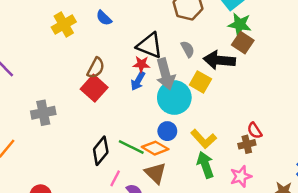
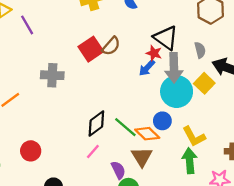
red square: (94, 88) -> (91, 49), moved
pink line: (115, 178) -> (93, 151), moved

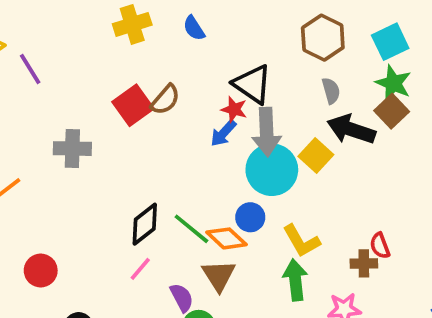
gray semicircle: (200, 50) -> (331, 91), moved

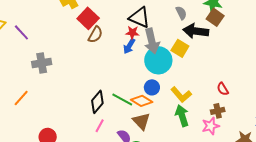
red square: (133, 105) -> (88, 18), moved
gray cross: (72, 149) -> (42, 63), moved
brown cross: (364, 263) -> (218, 111), moved

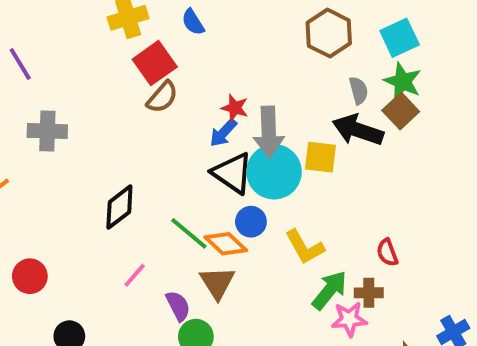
gray semicircle: (181, 13) -> (359, 90), moved
black triangle: (139, 17) -> (232, 173), moved
yellow square: (180, 48) -> (320, 157), turned -36
black diamond: (97, 102) -> (119, 207), moved
green arrow: (182, 116) -> (329, 290), moved, turned 45

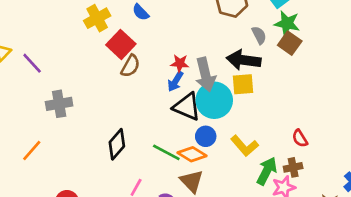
black arrow: (358, 130) -> (244, 60), moved

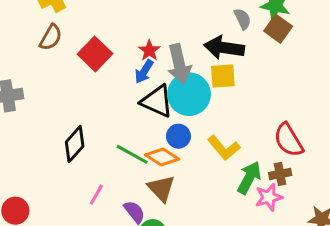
red square: (121, 44) -> (95, 54), moved
red star: (180, 63) -> (149, 51), turned 30
brown semicircle: (130, 66) -> (51, 37), moved
red semicircle: (300, 138) -> (288, 140), size x1.6

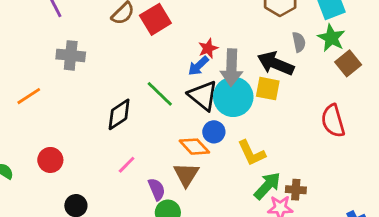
brown square: (278, 29) -> (348, 63), moved
red square: (95, 54) -> (155, 19), moved
red semicircle: (288, 140) -> (333, 121), moved
green line: (132, 154) -> (160, 94), moved

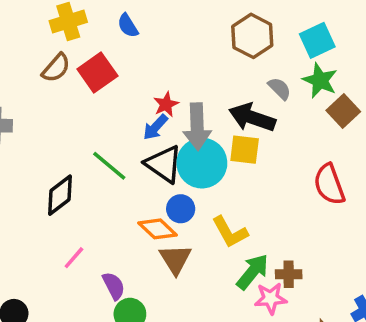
gray semicircle: (299, 42) -> (280, 89), turned -30
brown triangle: (186, 174) -> (175, 259), moved

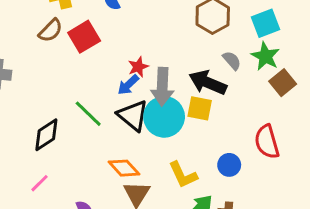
blue circle: (181, 209) -> (229, 165), moved
pink line: (74, 258) -> (40, 183), moved

